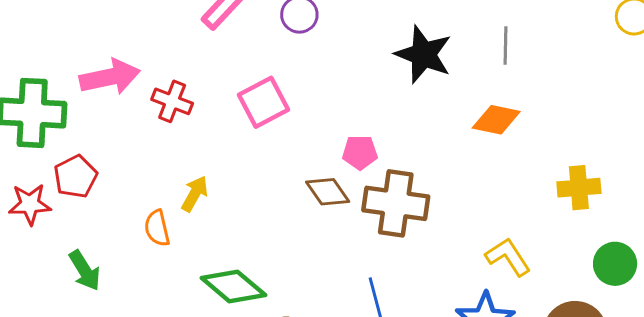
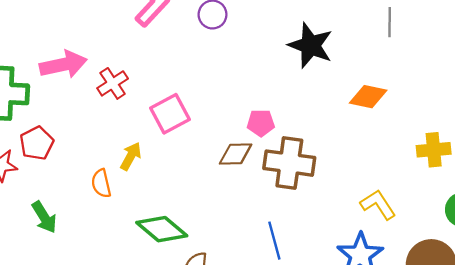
gray line: (506, 46) -> (390, 22), moved
red cross: (172, 101) -> (113, 83), turned 36
pink square: (263, 102) -> (170, 114), moved
brown diamond: (328, 192) -> (236, 154), turned -56

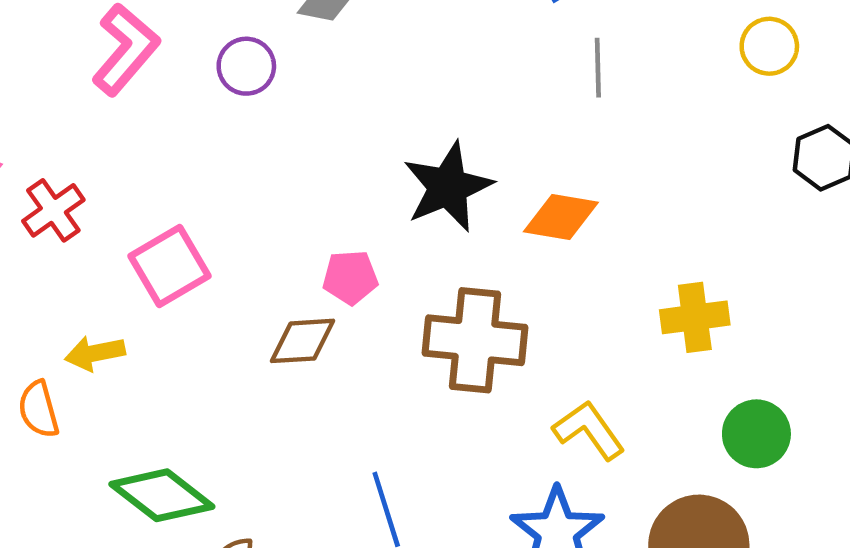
black star: (311, 45) -> (448, 187), moved, turned 30
yellow arrow: (131, 156) -> (95, 353), turned -128
brown cross: (289, 163) -> (475, 340), moved

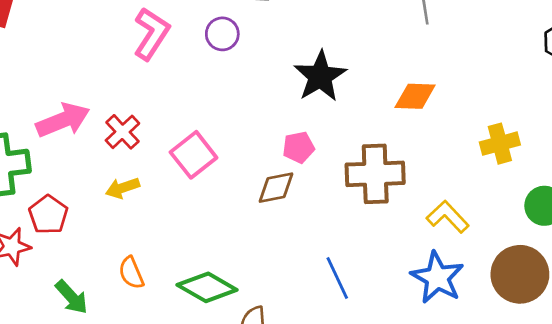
black star: (448, 187) -> (320, 76), moved
yellow arrow: (95, 353) -> (123, 188), moved
orange semicircle: (39, 409) -> (131, 273), moved

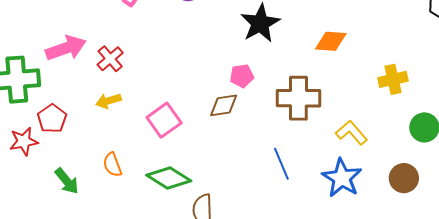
pink square: (194, 155) -> (164, 120), moved
brown circle: (520, 274) -> (404, 178), size x0.7
blue line: (337, 278) -> (281, 164), moved

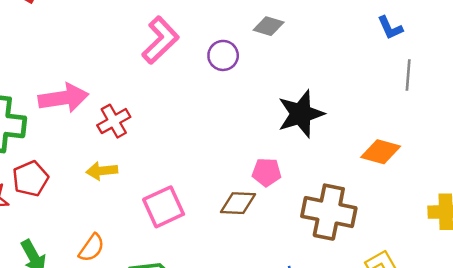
orange semicircle: (112, 165) -> (92, 248), turned -135

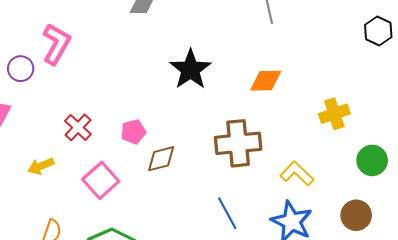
purple circle: (223, 55) -> (21, 69), moved
red cross: (114, 121) -> (78, 127), moved
pink pentagon: (267, 172) -> (133, 132), moved

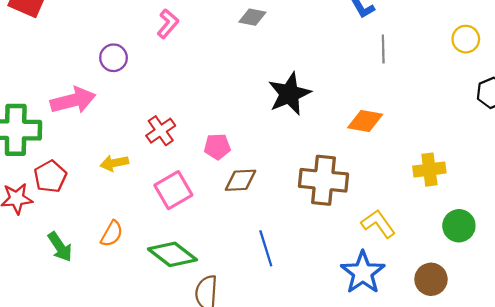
pink L-shape: (56, 44) -> (168, 24), moved, size x0.7
blue line: (227, 213) -> (266, 248), moved

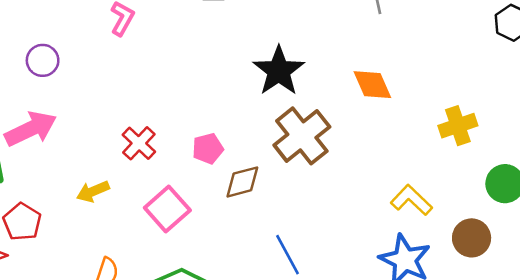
purple circle: (114, 58) -> (43, 60), moved
orange diamond: (365, 121) -> (372, 85), turned 68
brown cross: (324, 180) -> (302, 136), moved, turned -33
brown circle: (431, 279) -> (472, 238), moved

